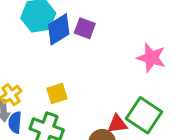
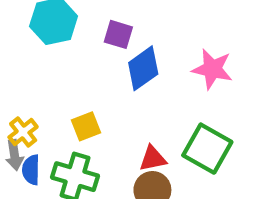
blue diamond: (59, 29) -> (143, 68), moved
red triangle: (117, 124) -> (153, 159), moved

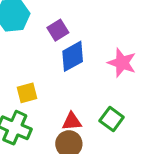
purple square: (118, 34) -> (58, 30), turned 35
green square: (207, 149) -> (112, 119), size x0.7

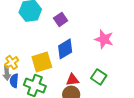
blue diamond: (73, 56) -> (65, 49), moved
yellow square: (27, 93) -> (42, 62), size x1.5

